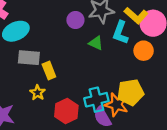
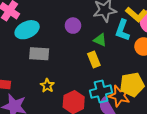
purple circle: (75, 20) -> (73, 26), moved
yellow rectangle: (49, 70) -> (94, 60), moved

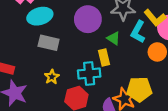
purple circle: (73, 26) -> (88, 19), size x1.6
cyan cross: (101, 92) -> (89, 74), moved

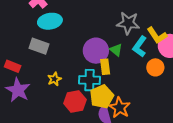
purple circle: (88, 19) -> (96, 51), moved
gray rectangle: (49, 43) -> (39, 46), moved
yellow pentagon: (139, 89) -> (102, 97), moved, turned -30

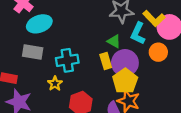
purple circle: (96, 51) -> (125, 63), moved
cyan cross: (90, 80) -> (67, 60), moved
yellow pentagon: (102, 97) -> (125, 81), moved

